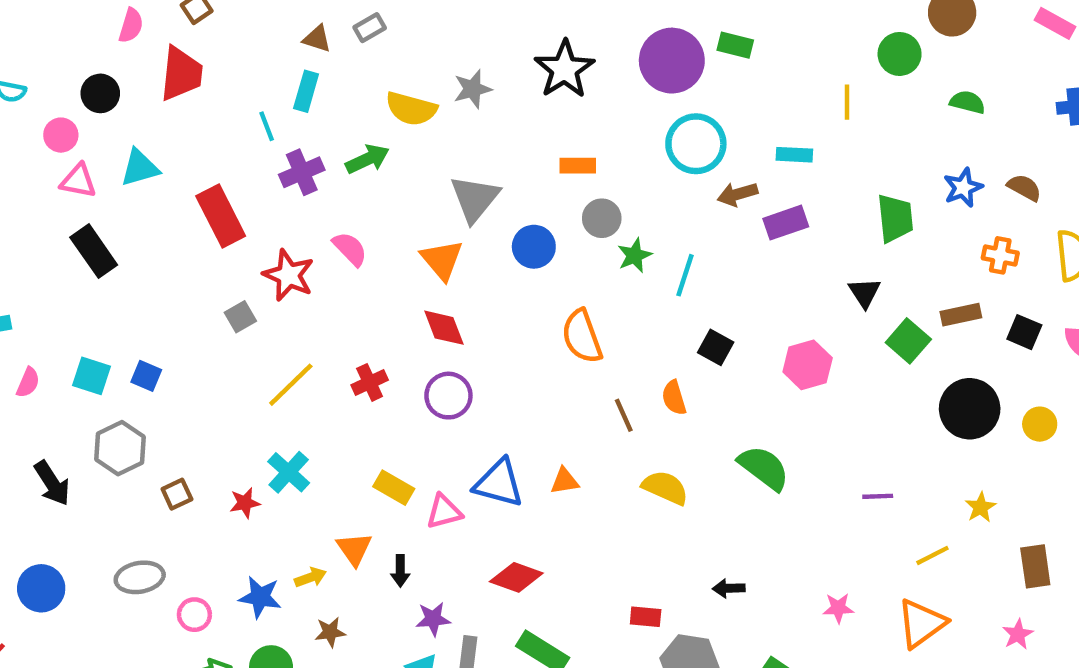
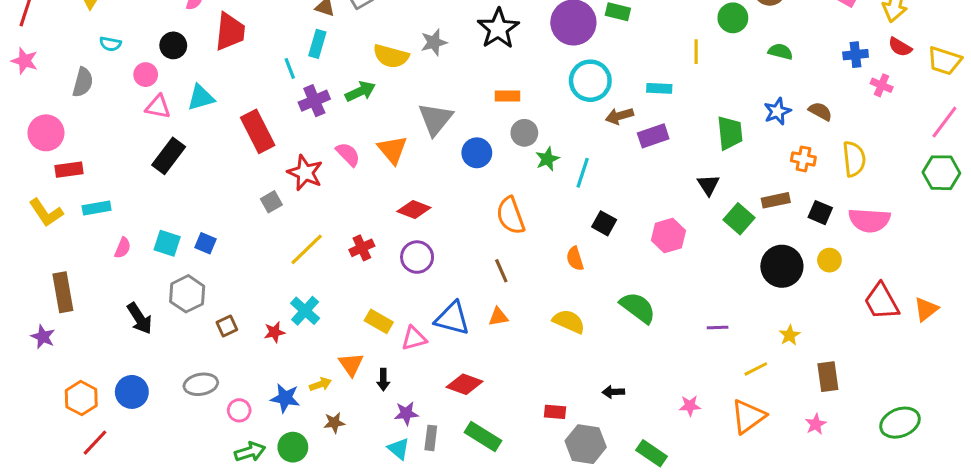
black rectangle: (94, 251) -> (169, 156), turned 72
orange triangle: (442, 260) -> (392, 150), moved
red diamond: (444, 328) -> (414, 209), turned -48
brown line: (624, 415) -> (501, 271), moved
yellow circle: (1040, 424) -> (829, 260), moved

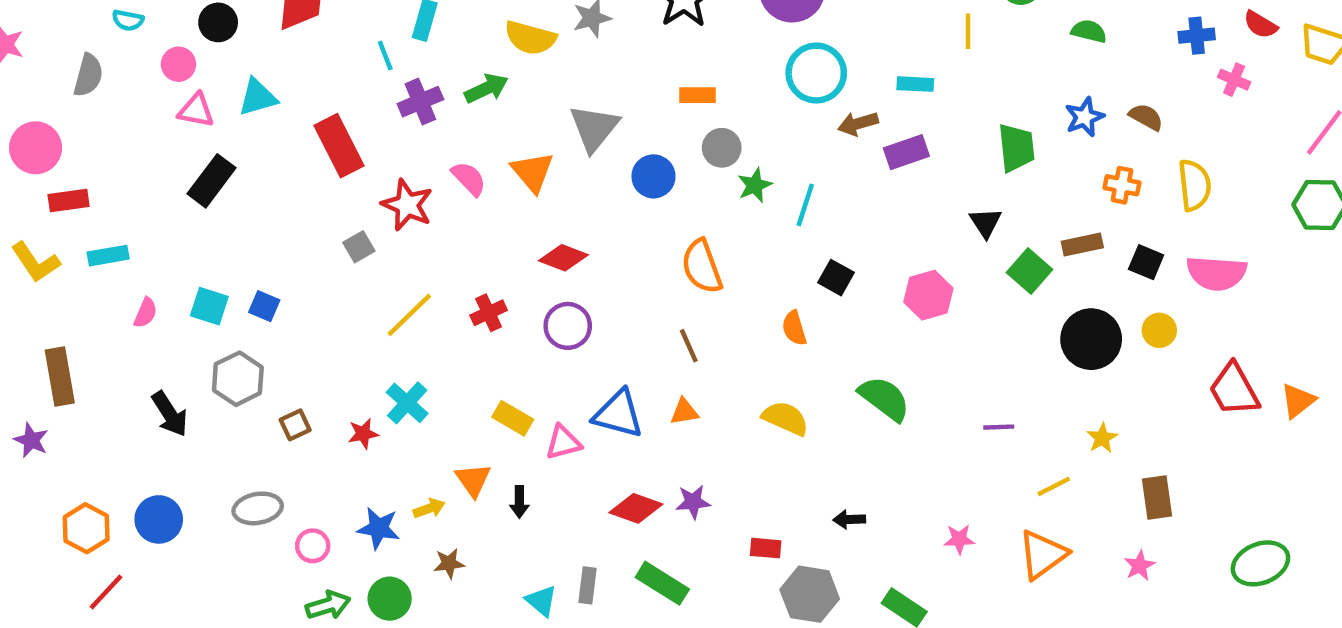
purple star: (406, 413) -> (693, 502), moved

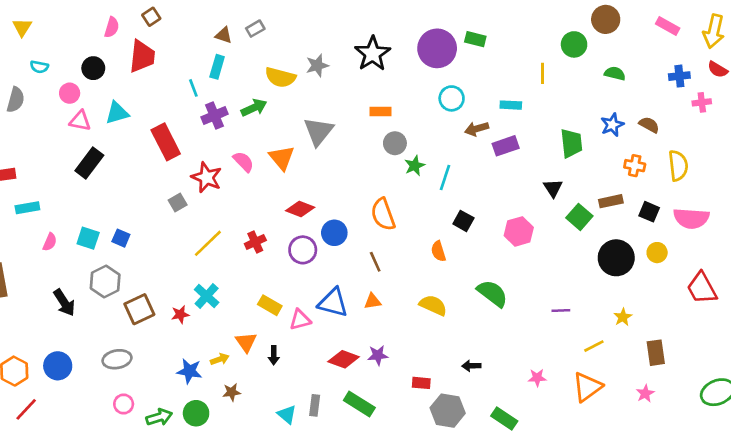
cyan circle: (816, 73) -> (452, 98), size x0.7
pink cross: (1234, 80) -> (702, 102), turned -30
blue circle: (653, 176) -> (334, 233), moved
brown square: (295, 425) -> (139, 309), size x1.6
pink circle: (313, 546) -> (124, 404), moved

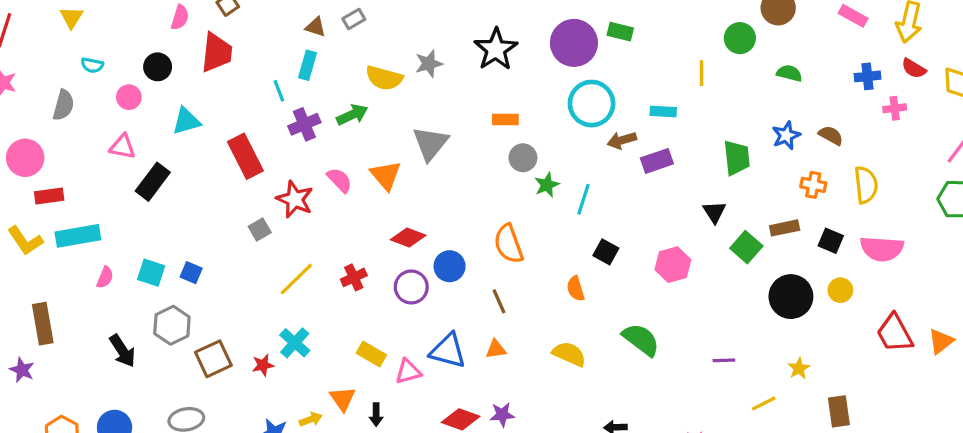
cyan circle: (452, 98) -> (592, 104), size x1.5
pink triangle: (80, 121) -> (122, 147), moved
cyan rectangle: (27, 208) -> (78, 236), size x1.5

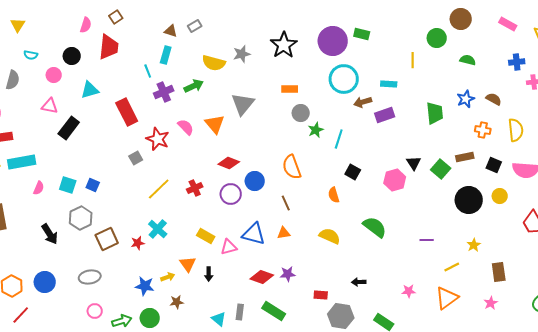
black triangle: (714, 212) -> (414, 163), moved

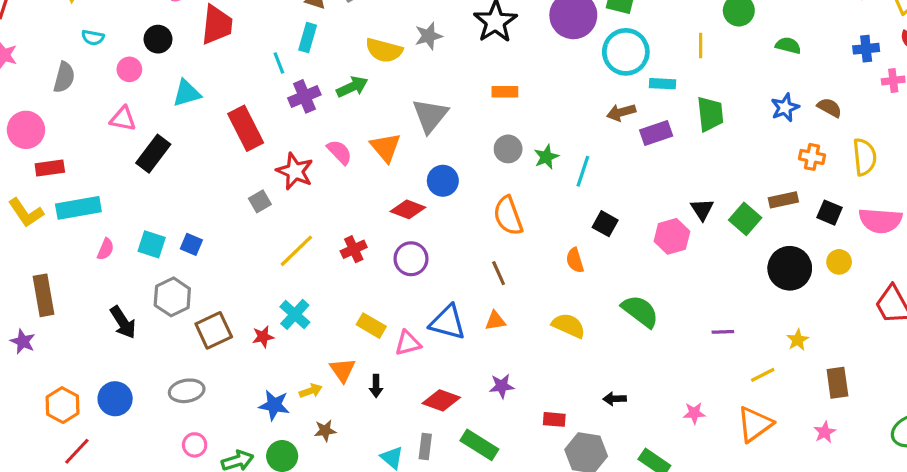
cyan circle: (344, 79) -> (626, 52), moved
gray circle: (301, 113) -> (508, 149), moved
green trapezoid: (435, 113) -> (710, 114), moved
blue circle: (255, 181) -> (443, 181), moved
red diamond: (262, 277) -> (441, 400), moved

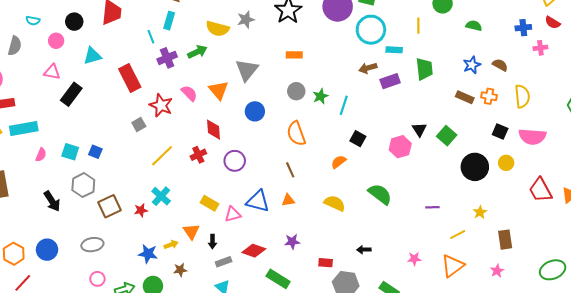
brown rectangle: (783, 200) -> (465, 97), moved, turned 36
red diamond: (408, 209) -> (214, 130), moved, turned 65
orange semicircle: (575, 260) -> (339, 162), turned 70
gray rectangle: (425, 446) -> (224, 262), moved, turned 63

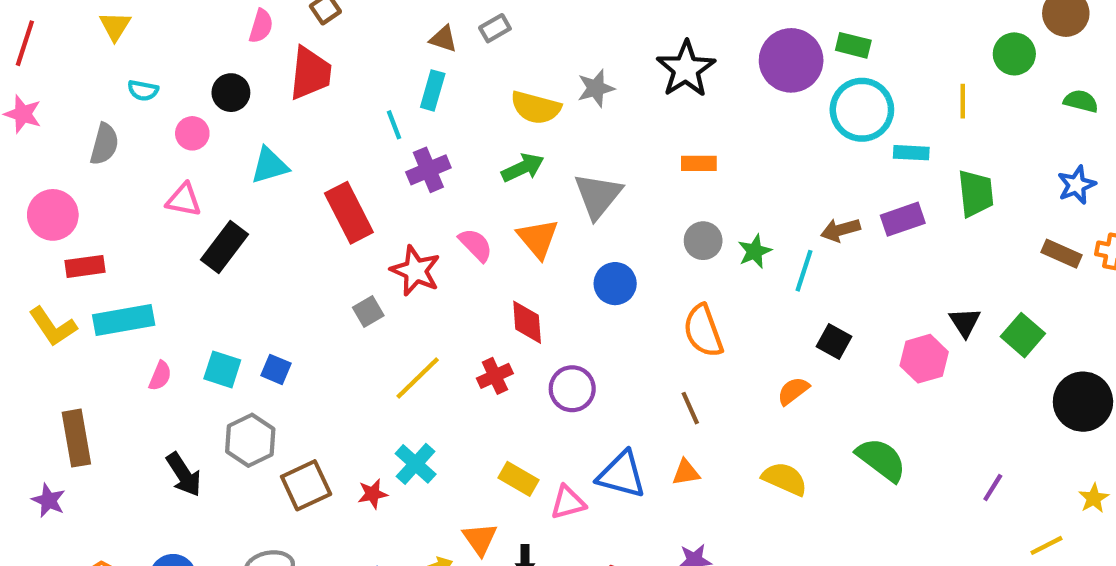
green arrow: (197, 52) -> (523, 168), moved
brown arrow: (368, 68) -> (840, 230), moved
purple line: (432, 207) -> (993, 487), turned -56

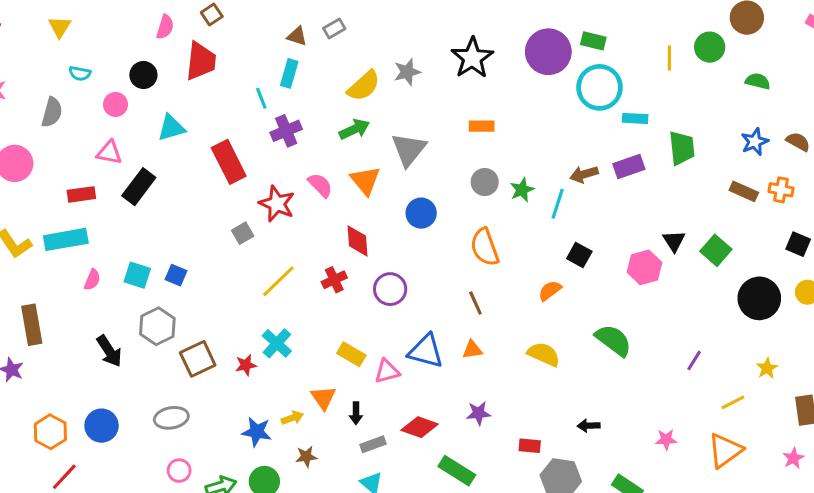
yellow line: (963, 101) -> (669, 58), moved
yellow semicircle: (536, 108) -> (364, 86), turned -57
red rectangle: (85, 266) -> (81, 194), moved

